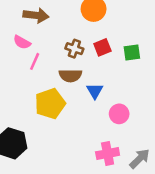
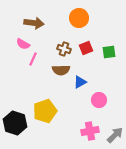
blue triangle: (95, 91) -> (80, 82), turned 32
yellow pentagon: (50, 104) -> (45, 111), moved

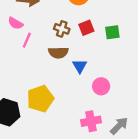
blue triangle: (80, 82) -> (80, 66), turned -32

